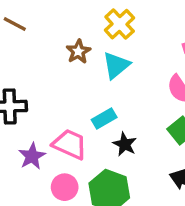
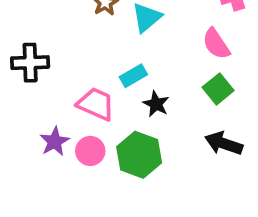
purple star: (32, 156) -> (55, 142), moved

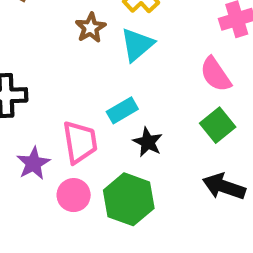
pink trapezoid: (96, 104) -> (80, 142), turned 57
purple star: (55, 142) -> (33, 163), moved

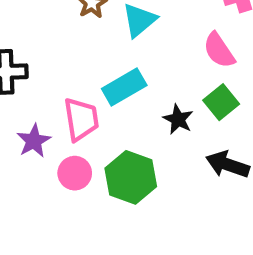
cyan rectangle: (122, 110) -> (124, 87), size x1.4
black star: (148, 142) -> (178, 119), moved

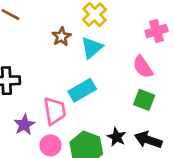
green square: (221, 102) -> (144, 100), turned -30
black star: (178, 119) -> (117, 137), moved

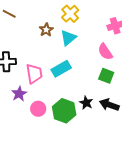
pink trapezoid: (55, 111) -> (34, 74), moved

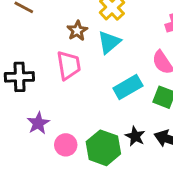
cyan rectangle: (61, 69) -> (128, 87), moved
pink trapezoid: (34, 74) -> (69, 65), moved

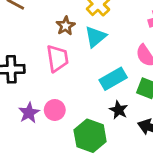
black star: (135, 136) -> (119, 110), moved
pink circle: (66, 145) -> (55, 110), moved

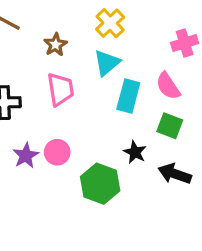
brown star: (66, 26) -> (56, 45), moved
cyan rectangle: (113, 79) -> (128, 96), moved, turned -45

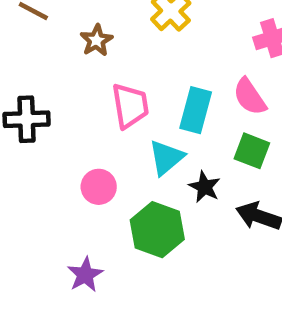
cyan triangle: (107, 63) -> (166, 158), moved
pink trapezoid: (60, 89) -> (130, 106), moved
purple star: (26, 156) -> (85, 275), moved

